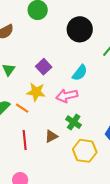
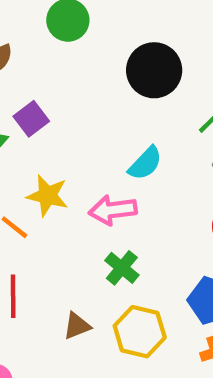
purple square: (44, 67) -> (31, 119), moved
brown triangle: (51, 136) -> (77, 326), moved

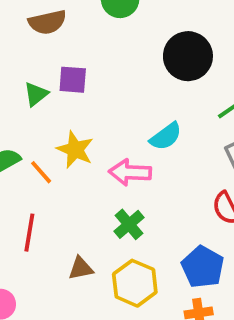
purple square: (31, 119) -> (73, 80), turned 32

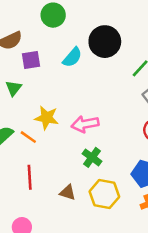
purple square: (73, 80) -> (31, 60), moved
cyan semicircle: (166, 136) -> (72, 57), moved
brown triangle: (81, 268) -> (68, 193), turned 42

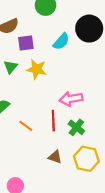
yellow star: (47, 118) -> (36, 69), moved
orange line: (28, 137) -> (26, 126), moved
red line: (30, 177) -> (53, 121), moved

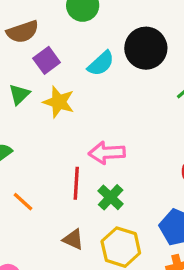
purple square: (26, 43) -> (47, 60), turned -35
orange line: (26, 126) -> (23, 202), moved

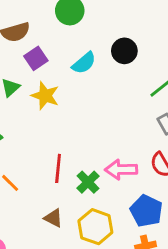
black circle: (146, 48) -> (124, 51), size x0.7
pink arrow: (107, 153) -> (121, 170), moved

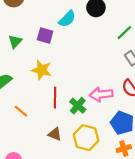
purple square: (36, 58) -> (45, 35), moved, turned -35
yellow star: (45, 96) -> (42, 70), moved

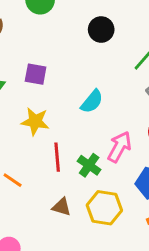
cyan semicircle: (67, 19) -> (92, 101), moved
pink arrow: (101, 94) -> (119, 147), turned 130

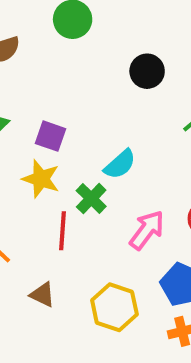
purple square: (36, 74) -> (50, 136), moved
green cross: (89, 165) -> (91, 198), moved
brown triangle: (61, 207) -> (42, 295), moved

